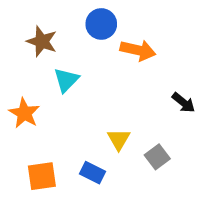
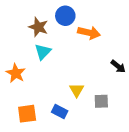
brown star: (42, 41) -> (38, 27), moved
gray square: (157, 157) -> (101, 101), turned 35

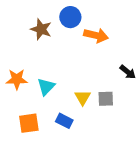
cyan triangle: (43, 52) -> (46, 87), moved
orange star: (16, 73) -> (17, 79), turned -30
gray square: (101, 101) -> (106, 99), moved

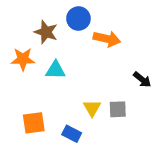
orange star: (17, 79) -> (23, 59), moved
cyan triangle: (46, 87) -> (55, 70), moved, turned 48
orange square: (29, 123) -> (34, 123), moved

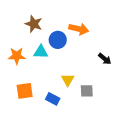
blue circle: (78, 19) -> (58, 40), moved
orange star: (23, 59) -> (17, 56), moved
gray square: (118, 109) -> (87, 91), moved

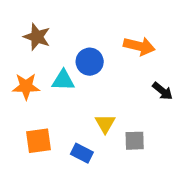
brown star: (34, 24) -> (37, 37), moved
orange arrow: (79, 29) -> (139, 46), moved

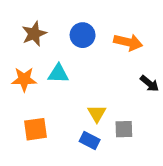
brown star: (37, 37) -> (34, 34), turned 30
blue circle: (90, 62) -> (83, 35), moved
blue rectangle: (82, 153) -> (90, 141), moved

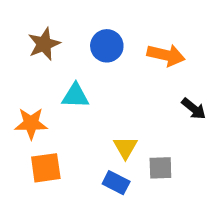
orange star: (24, 79) -> (31, 123), moved

